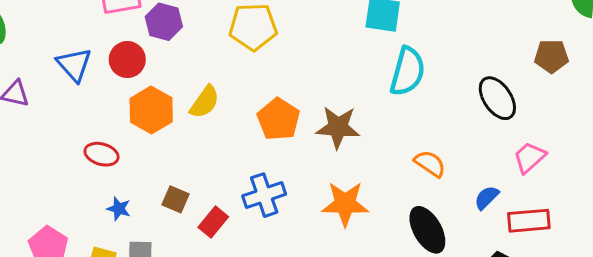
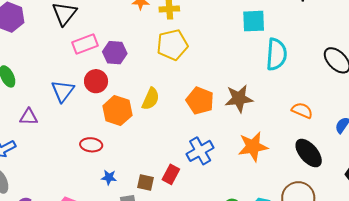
blue triangle: (74, 65) -> (63, 91), turned 30
brown square: (175, 199) -> (145, 182), moved

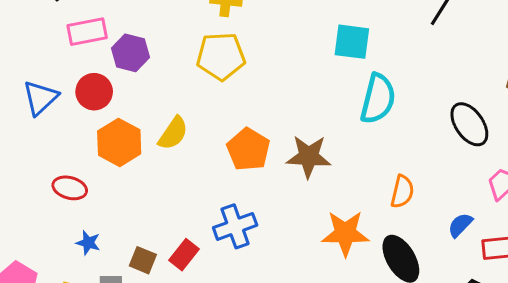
orange semicircle: (302, 110) -> (402, 192), turned 70
orange star: (253, 147) -> (345, 233), moved

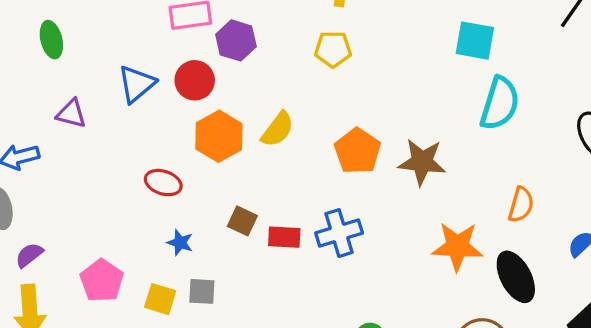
yellow pentagon: (221, 56) -> (333, 49), size x0.7
red rectangle: (184, 255) -> (284, 237), moved, turned 52
brown square: (143, 260) -> (242, 221), moved

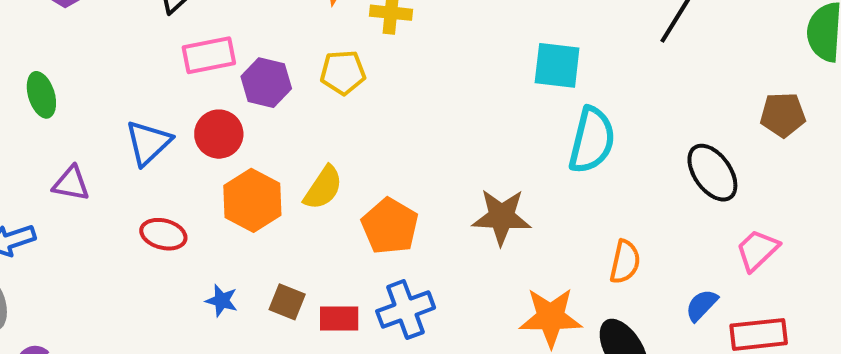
yellow pentagon: (333, 49) -> (343, 72), moved
orange pentagon: (357, 151) -> (390, 226), moved
red ellipse: (163, 183) -> (163, 234), moved
blue star: (180, 243) -> (222, 301), moved

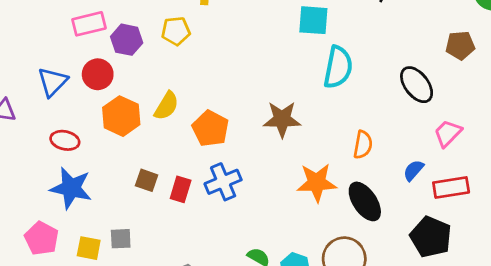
blue star: (222, 301) -> (71, 188), moved, size x2.0
red rectangle: (339, 318) -> (181, 189), turned -70

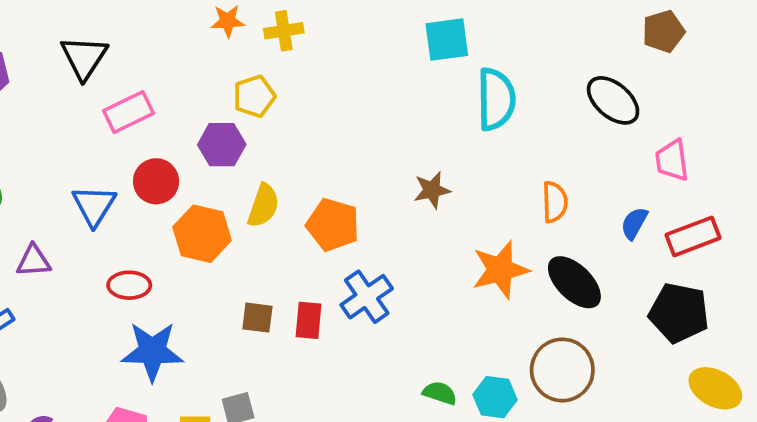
purple hexagon: (127, 40) -> (222, 145), moved
brown star: (282, 119) -> (432, 190), size x0.7
pink trapezoid: (448, 133) -> (672, 160), turned -40

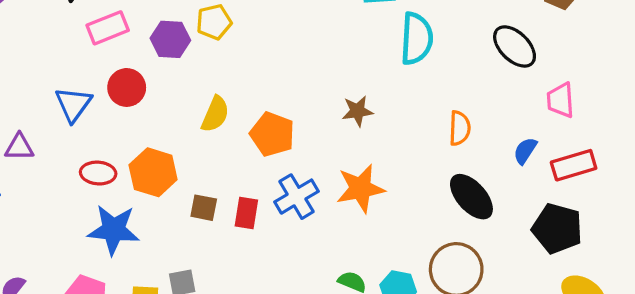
purple hexagon: (222, 145) -> (170, 39), moved
orange hexagon: (202, 234) -> (153, 172), moved
orange star: (500, 270) -> (360, 188), moved

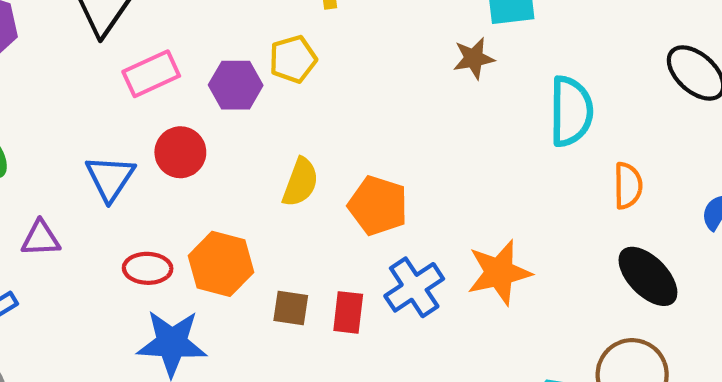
cyan semicircle: (417, 39) -> (571, 111), moved
brown star: (357, 111) -> (474, 58), moved

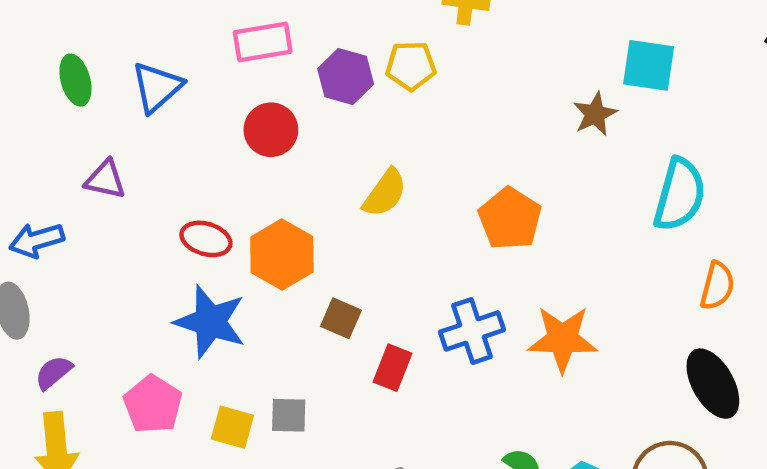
brown star: (474, 58) -> (595, 114), turned -30
blue triangle: (110, 178) -> (157, 87), moved
orange pentagon: (378, 206) -> (510, 219), moved
red rectangle: (348, 312) -> (392, 368), moved

